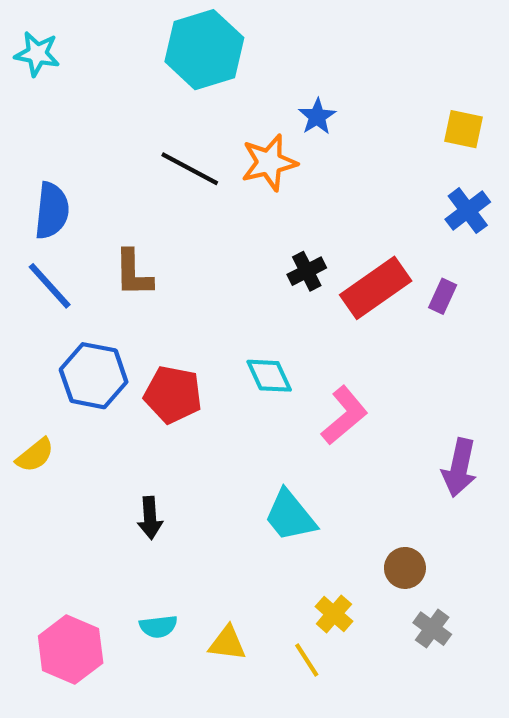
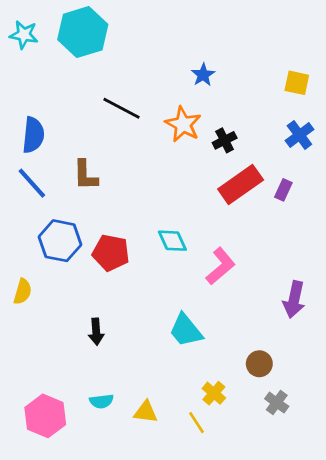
cyan hexagon: (204, 50) -> (83, 32), moved
orange star: (269, 163) -> (183, 124), moved, turned -30
black cross: (307, 271) -> (225, 140), moved
yellow semicircle: (35, 455) -> (23, 292), turned -35

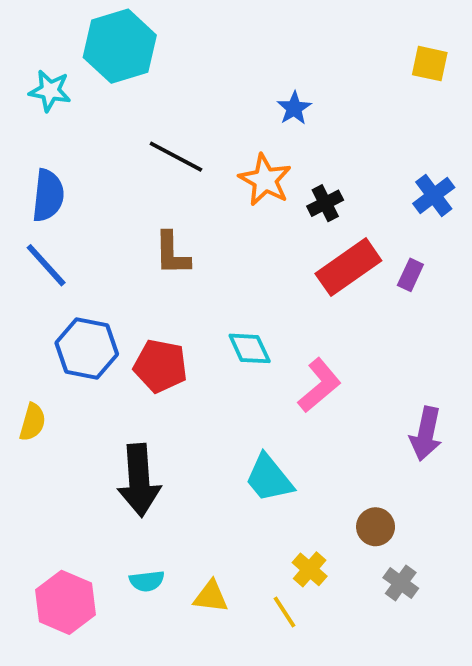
cyan star: (24, 35) -> (50, 91), moved
yellow square: (297, 83) -> (430, 64), moved
brown L-shape: (85, 175) -> (172, 254), moved
black arrow: (96, 332) -> (139, 480), size x1.8

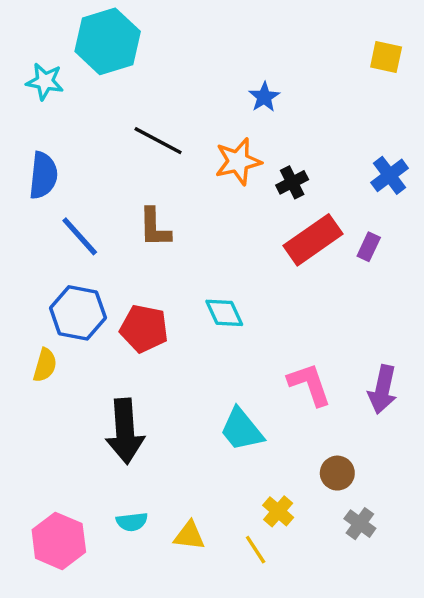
orange star: (265, 180) -> (238, 161), turned 30
blue line: (46, 265) -> (80, 236), moved
pink L-shape: (319, 385) -> (309, 384), moved, turned -69
yellow semicircle: (33, 422) -> (45, 365), moved

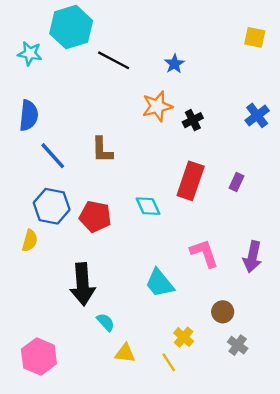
black line: (158, 141) -> (114, 60), moved
red rectangle: (313, 240) -> (191, 181), moved, turned -36
purple rectangle: (369, 247) -> (236, 182), moved
cyan semicircle: (132, 522) -> (106, 322), moved, turned -126

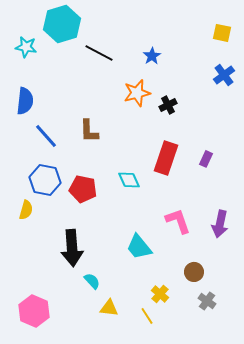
blue cross: (257, 115) -> (224, 75), moved

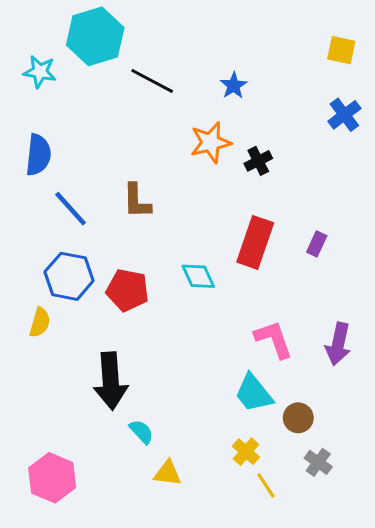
cyan trapezoid: (139, 247) -> (254, 393), moved
yellow line: (147, 316) -> (266, 485), moved

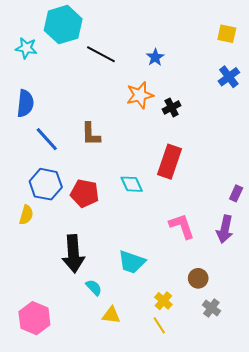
purple rectangle: (317, 244) -> (236, 193), moved
cyan trapezoid: (254, 393) -> (132, 262), moved, turned -32
yellow line: (266, 485) -> (159, 325), moved

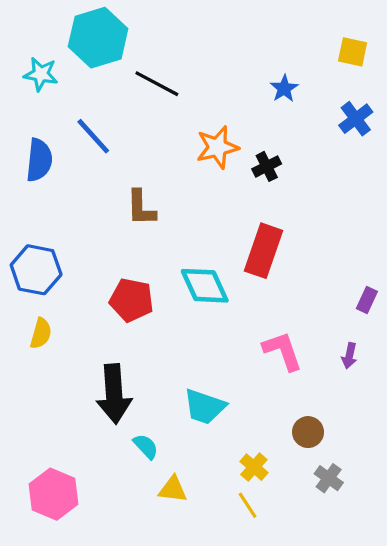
blue star: (155, 57) -> (284, 88), moved
blue line: (47, 139) -> (93, 136), moved
blue hexagon: (46, 184) -> (36, 270), moved
cyan diamond: (132, 184) -> (205, 286), size x1.4
purple arrow: (225, 229) -> (349, 356), size x0.6

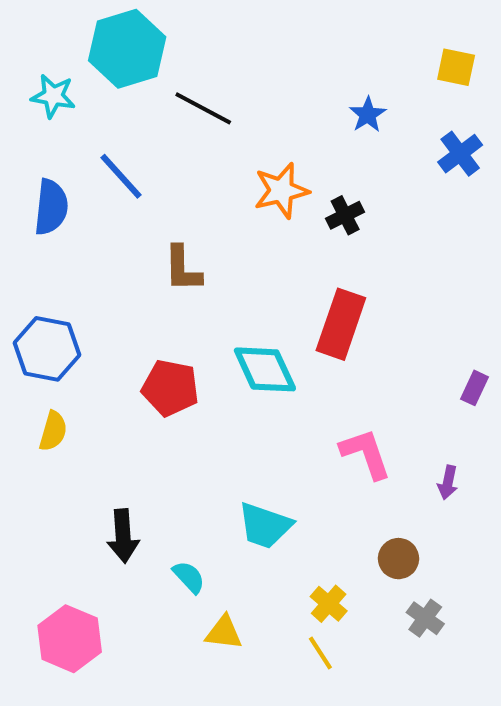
purple arrow: (349, 356) -> (448, 482), moved
black arrow: (114, 394) -> (123, 536), moved, size x0.7

